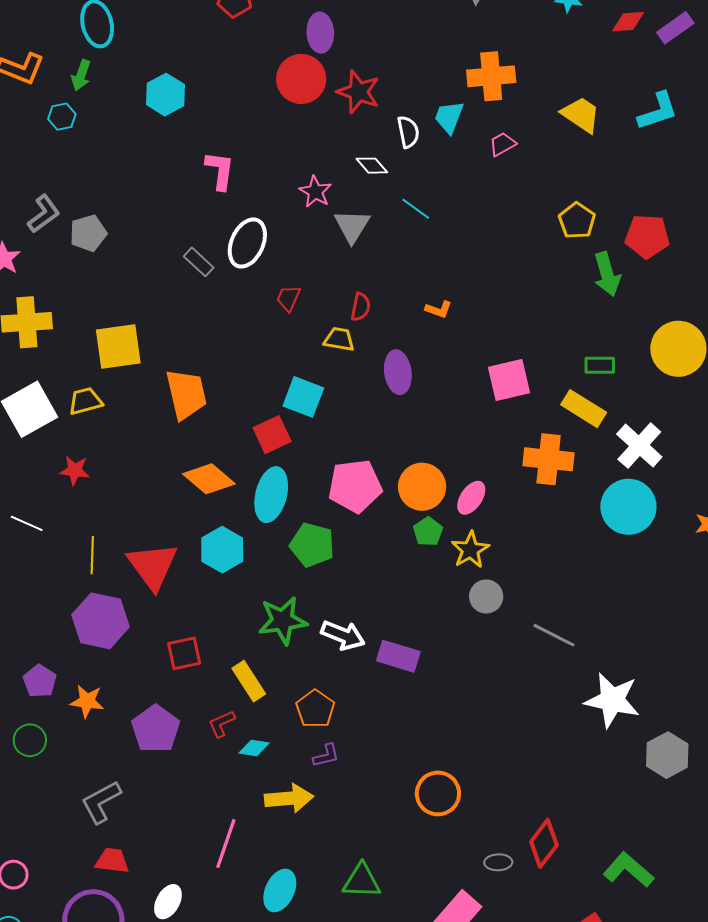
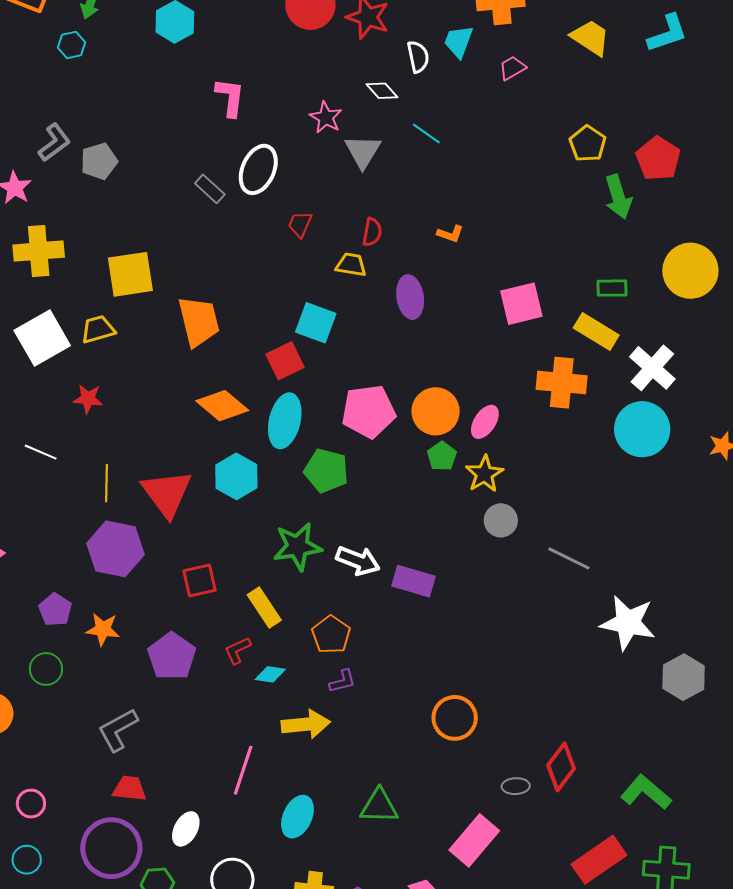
red pentagon: (647, 236) -> (658, 159), turned 30

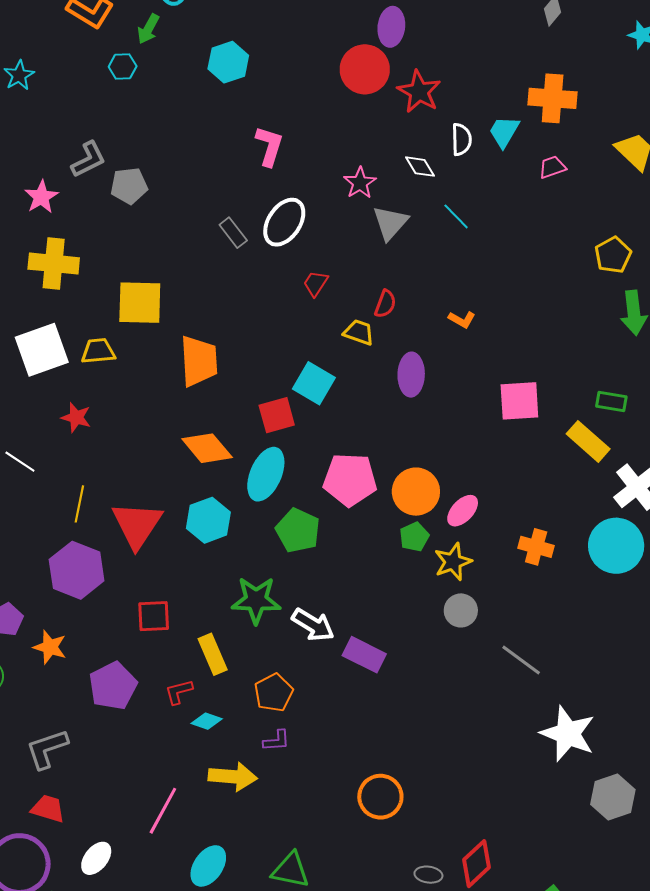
orange cross: (562, 383) -> (536, 547), moved, size x0.7

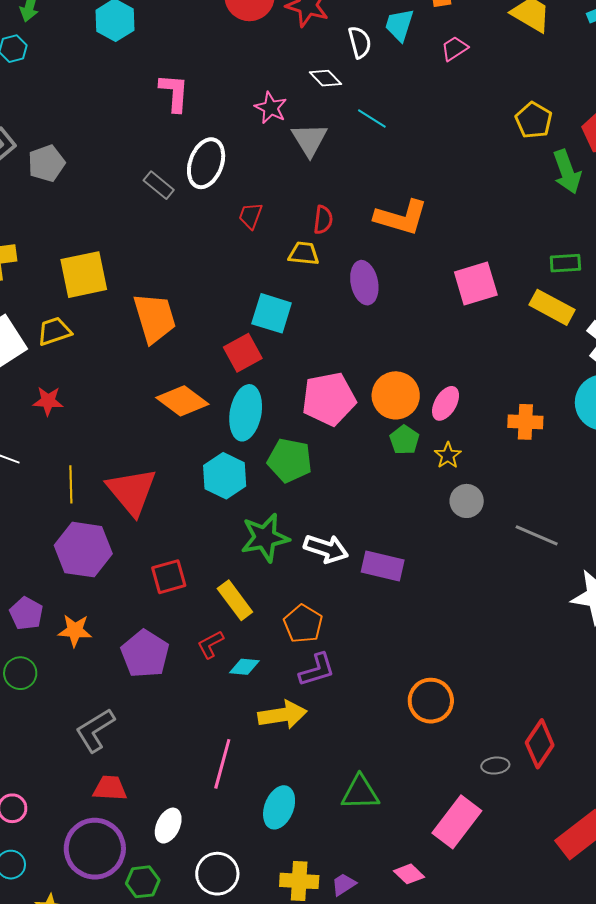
orange L-shape: (462, 319) -> (401, 217), size x2.0
cyan hexagon: (208, 520) -> (225, 476), moved
yellow star: (453, 562) -> (448, 455), size x0.7
purple L-shape: (277, 741) -> (317, 670), size x1.4

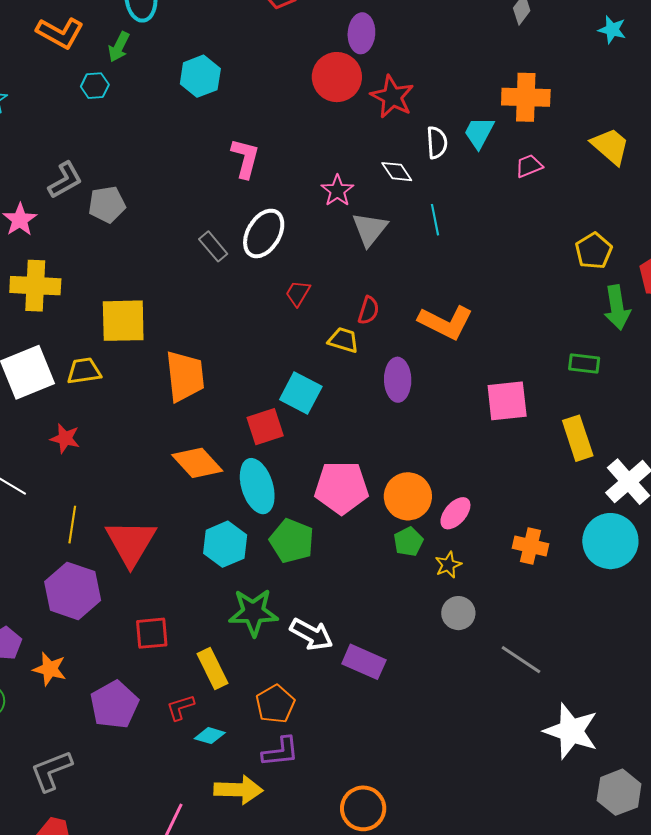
cyan line: (372, 118) -> (435, 220), turned 36
green rectangle: (565, 263) -> (584, 363), moved
yellow rectangle: (552, 307) -> (578, 438), turned 33
cyan ellipse: (246, 413) -> (257, 486), turned -38
orange circle: (431, 701) -> (363, 808), moved

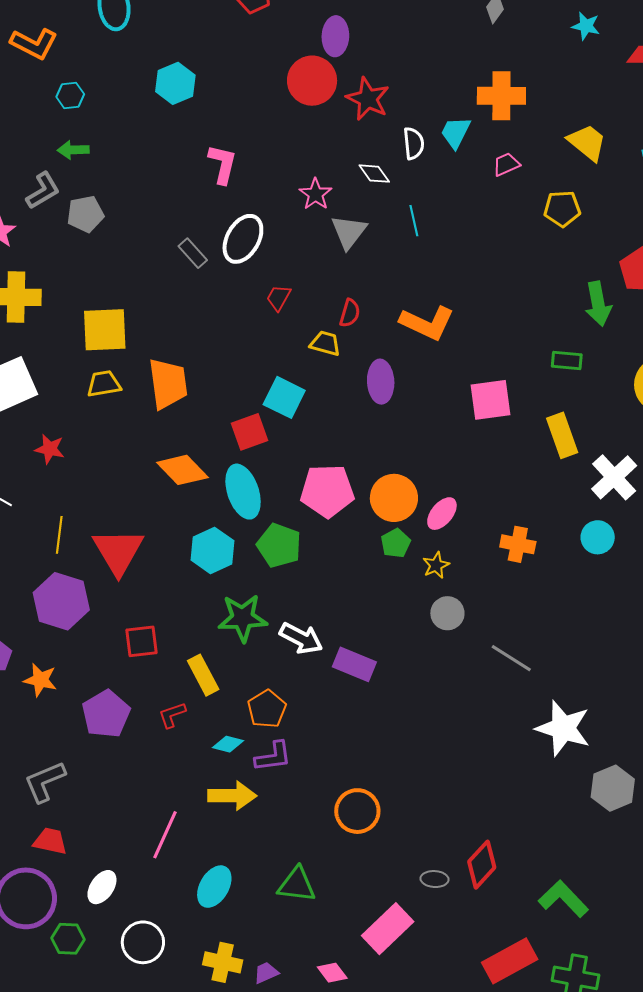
green arrow: (119, 47) -> (73, 150), moved, turned 64
yellow pentagon: (594, 251) -> (562, 209), moved, turned 30
yellow trapezoid: (84, 371) -> (104, 384), moved
cyan circle: (610, 541) -> (598, 537), size x0.6
cyan diamond: (210, 736) -> (228, 744), moved

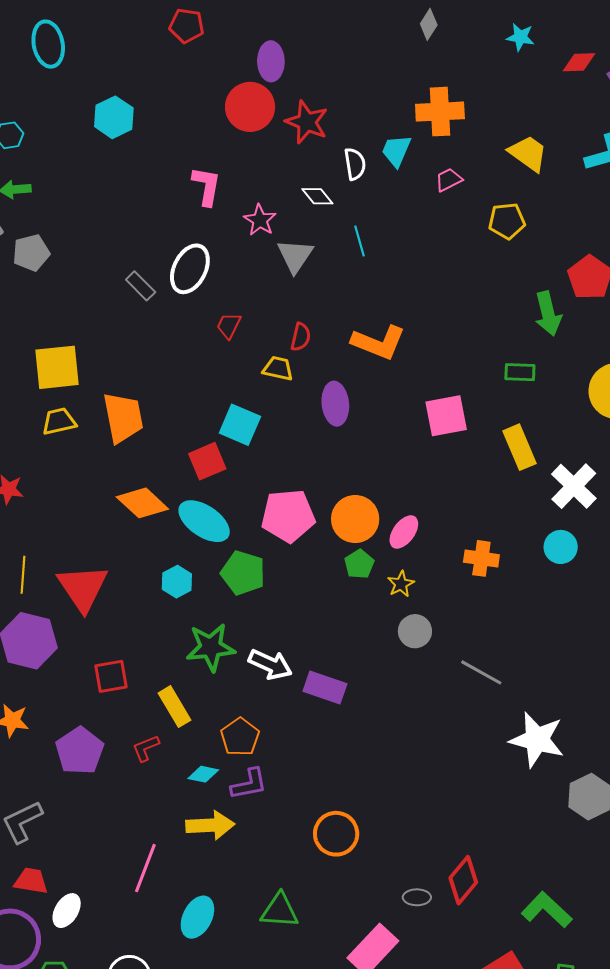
pink L-shape: (223, 164) -> (206, 186), moved
cyan ellipse: (243, 492) -> (204, 521), turned -34
cyan hexagon: (213, 550) -> (177, 582), size x0.7
white ellipse: (102, 887) -> (67, 911), moved

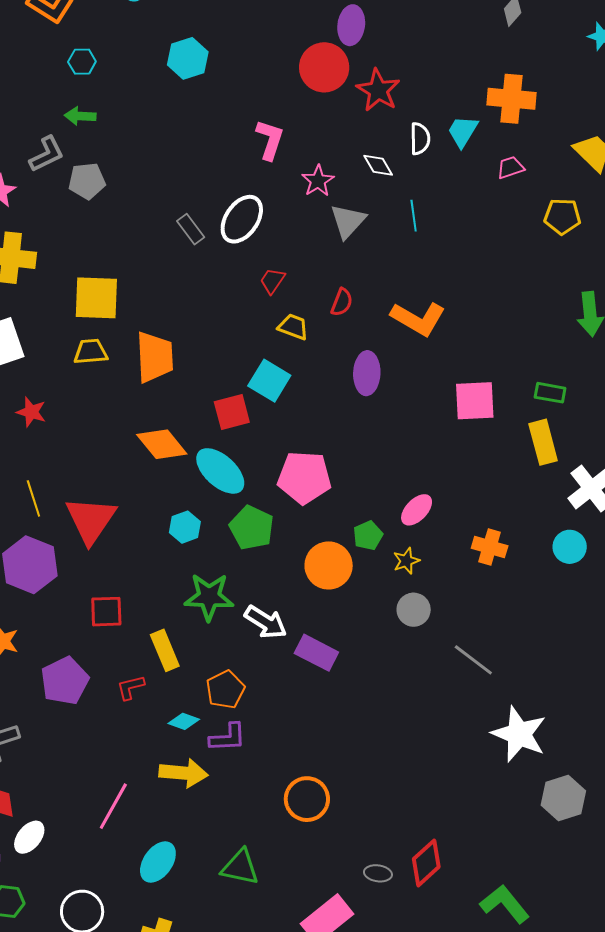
yellow trapezoid: (278, 369) -> (293, 327), moved
green rectangle: (520, 372) -> (550, 393), moved
orange circle: (355, 519) -> (329, 565), moved
yellow line: (23, 575) -> (33, 498), turned -30

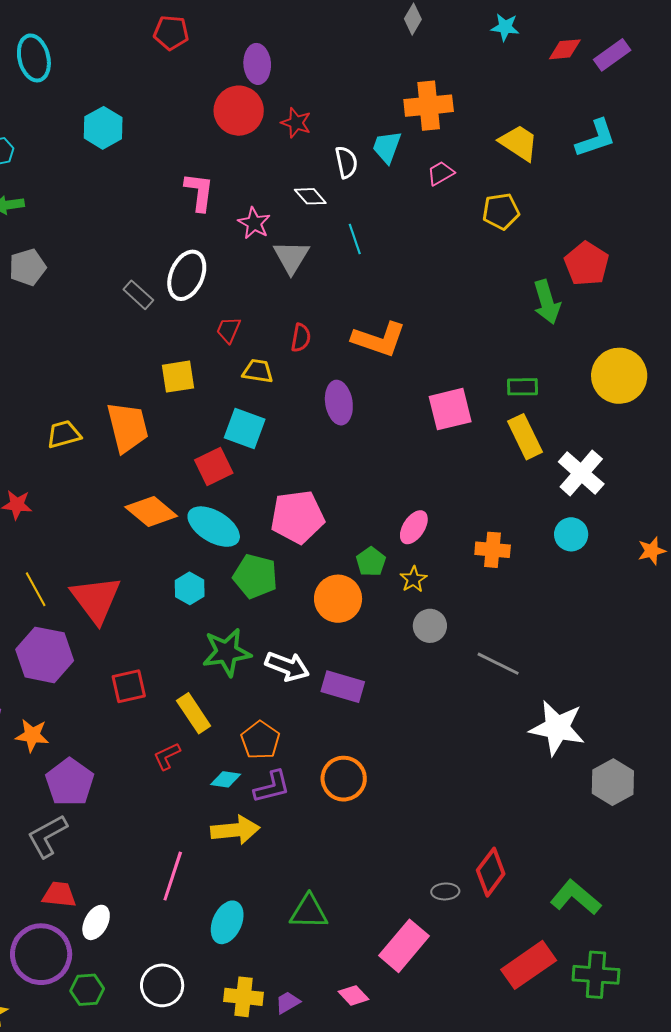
red star: (378, 90) -> (296, 123), size x0.7
yellow square: (96, 298) -> (178, 377), moved, size x0.7
purple pentagon: (65, 681) -> (70, 782), moved
orange circle: (307, 799) -> (344, 779), moved

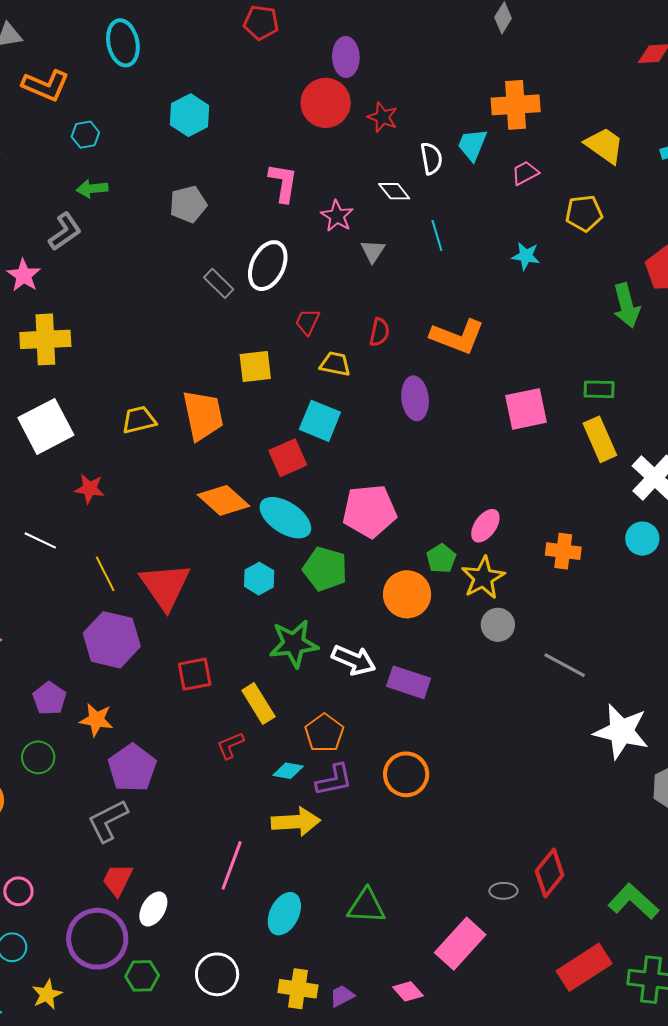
cyan star: (505, 27) -> (526, 256), moved
gray triangle: (291, 257) -> (373, 251), size x0.7
gray pentagon: (27, 267) -> (188, 204), moved
yellow star: (413, 579) -> (483, 578), size x1.6
red trapezoid: (59, 895) -> (118, 880), turned -72

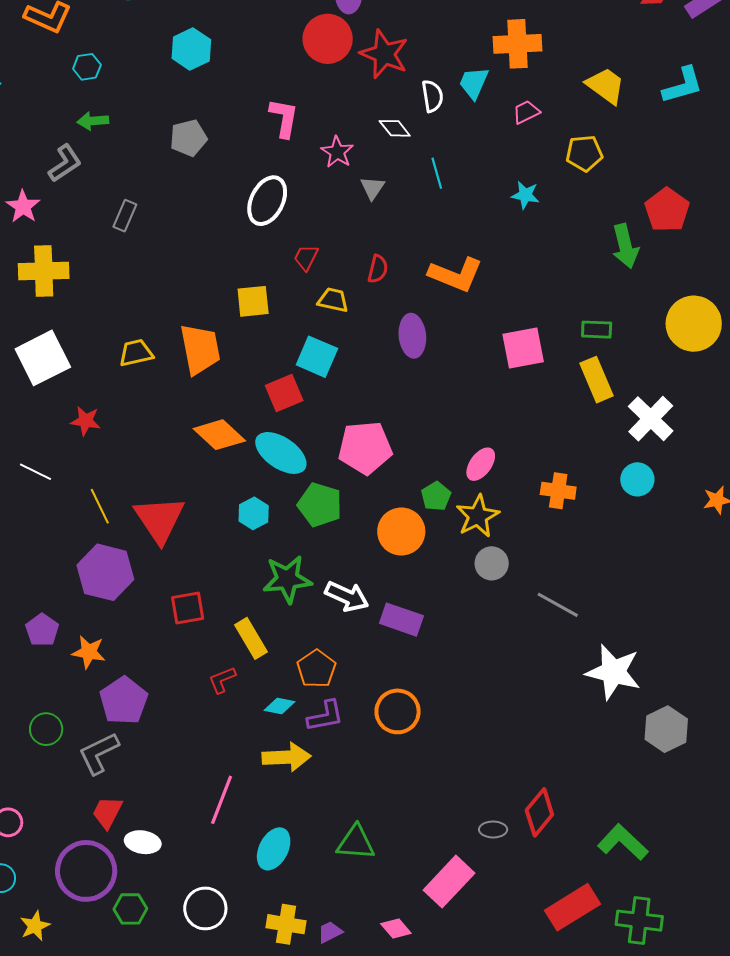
red star: (383, 117) -> (384, 54), size x1.6
gray rectangle: (219, 283) -> (125, 216), moved, turned 68
green circle: (38, 757) -> (46, 729), moved
white ellipse: (153, 909) -> (143, 842), turned 68

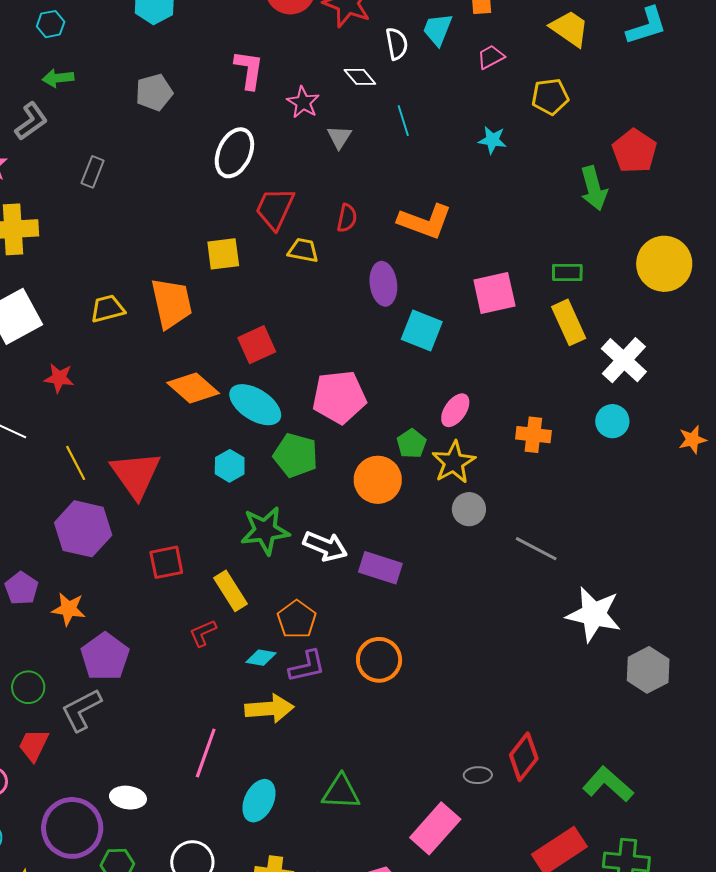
red trapezoid: (306, 257) -> (275, 209), size x1.6
cyan square: (317, 357) -> (422, 330), moved
red trapezoid: (107, 812) -> (34, 745), moved

